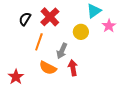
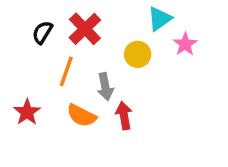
gray arrow: (62, 51) -> (105, 87), turned -35
red star: (16, 77) -> (27, 112), moved

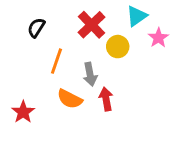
red cross: (85, 29) -> (92, 25), moved
red star: (27, 112) -> (23, 112), moved

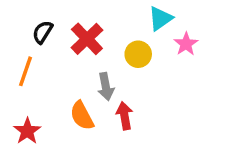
red cross: (92, 25) -> (87, 39), moved
orange line: (57, 61) -> (26, 71), moved
orange semicircle: (70, 99) -> (82, 116), turned 35

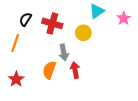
red cross: (87, 39) -> (52, 23), turned -30
pink star: (186, 44) -> (124, 18), moved
orange semicircle: (82, 116) -> (49, 70), turned 48

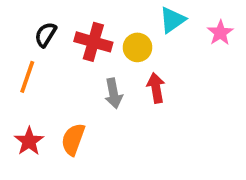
yellow circle: (83, 33) -> (137, 47), moved
orange semicircle: (49, 70) -> (73, 139), moved
red arrow: (75, 70) -> (156, 88), moved

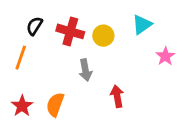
cyan triangle: (172, 20) -> (142, 25), moved
pink star: (220, 33) -> (165, 56), moved
red arrow: (156, 88) -> (117, 96), moved

